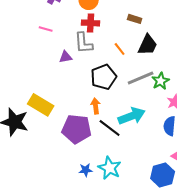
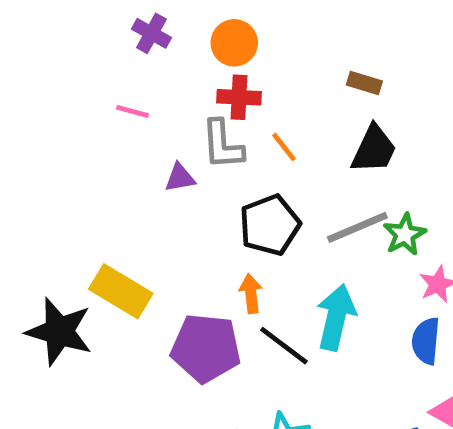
brown rectangle: (135, 19) -> (364, 83), moved
orange line: (120, 49) -> (284, 147), moved
cyan arrow: (132, 116) -> (336, 317), turned -56

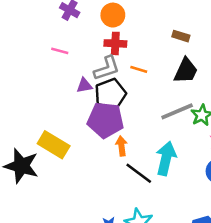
gray L-shape: (222, 145) -> (107, 68), turned -104
orange line: (284, 147) -> (139, 69), turned -35
black pentagon: (270, 225) -> (110, 94), moved
purple pentagon: (206, 348) -> (105, 120), moved

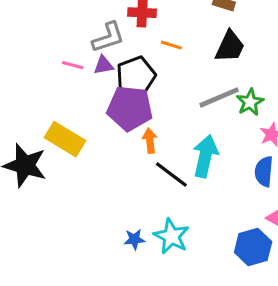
pink line: (60, 51) -> (73, 65), moved
gray L-shape: (107, 68) -> (108, 37), moved

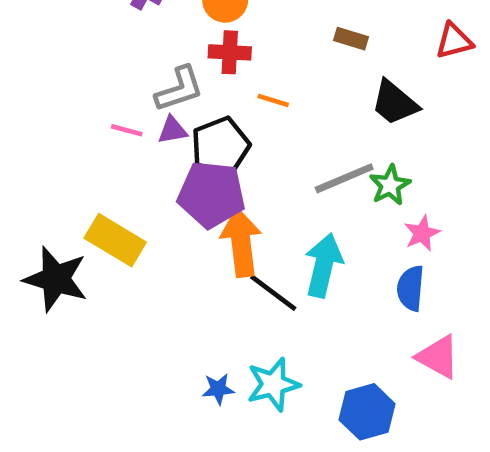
black trapezoid: (230, 47) -> (395, 103), moved, turned 105
orange arrow: (150, 141) -> (241, 242), size x1.8
cyan star: (171, 236) -> (273, 384), turned 30
blue hexagon: (253, 247) -> (367, 412), moved

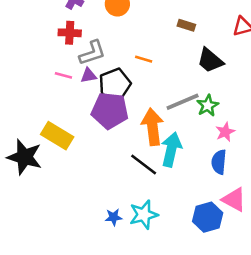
red cross: (230, 52) -> (70, 33), moved
orange arrow: (241, 242) -> (152, 127), moved
blue hexagon: (367, 412) -> (208, 217), moved

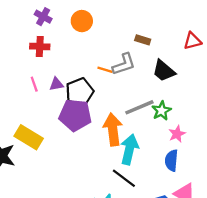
gray L-shape: (92, 53) -> (124, 64), moved
pink line: (63, 75) -> (34, 84), turned 56
black line: (144, 164) -> (124, 178), moved

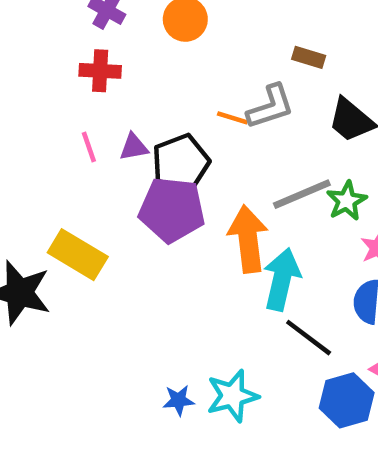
black line: (124, 178) -> (309, 338), moved

